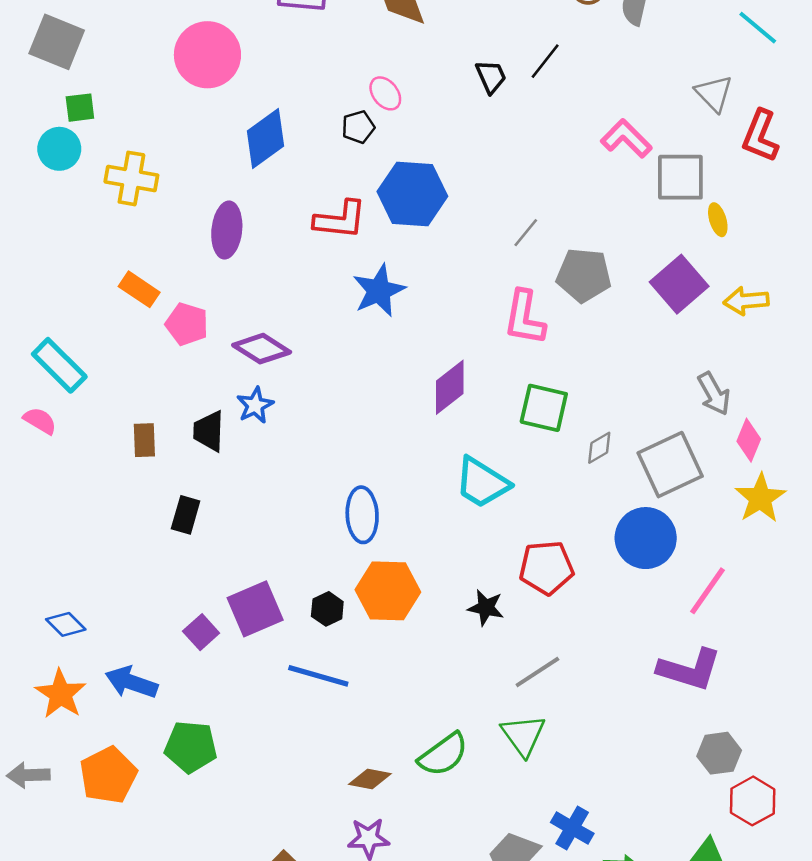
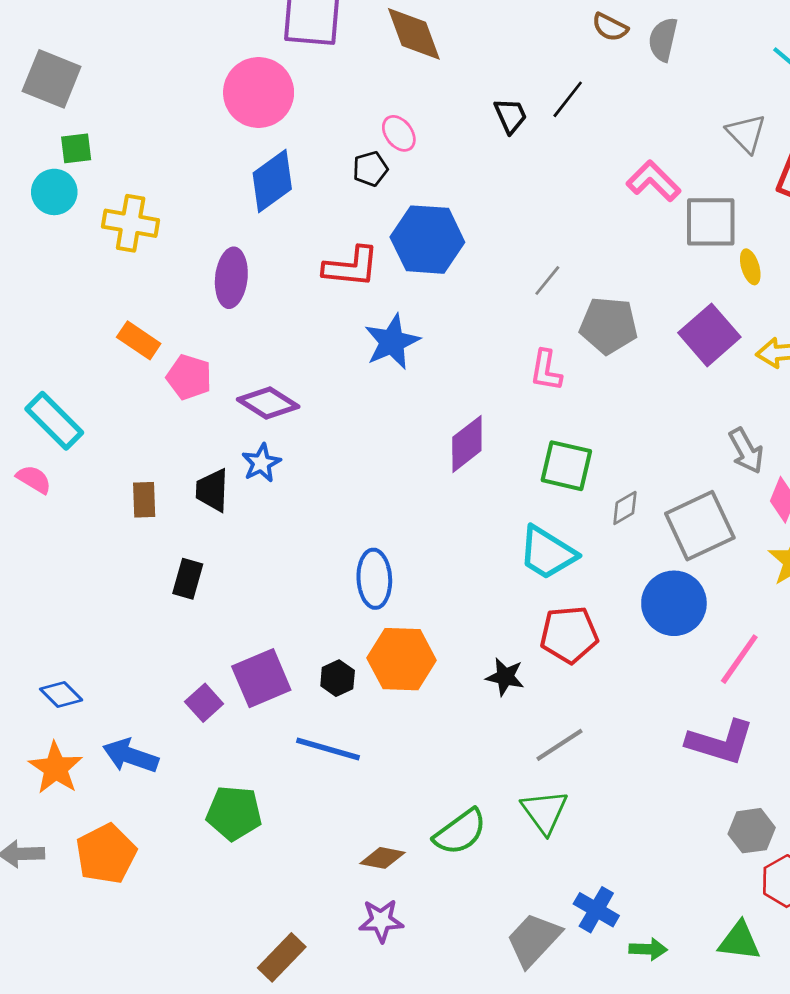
pink circle: (207, 55) -> (259, 93), moved
pink L-shape: (524, 318) -> (546, 370), size x0.7
cyan trapezoid: (482, 483) -> (547, 553), moved
green pentagon: (191, 747) -> (234, 813), moved

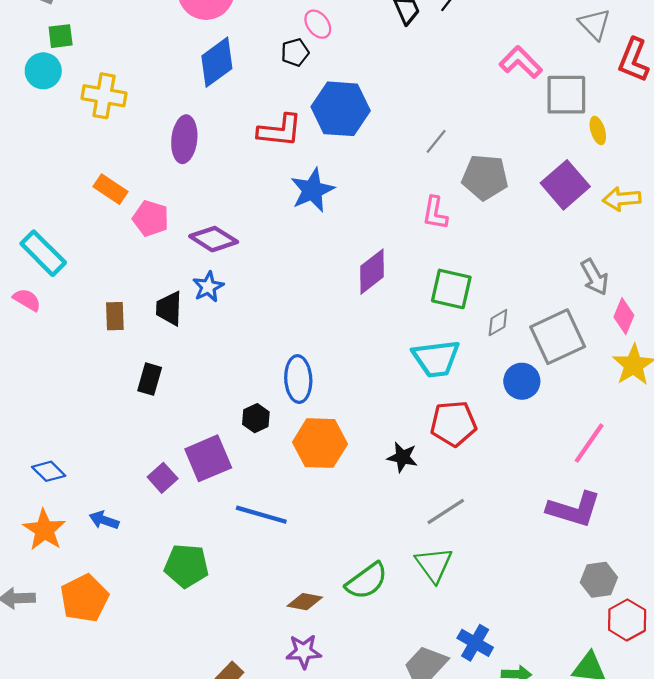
cyan trapezoid: (547, 553) -> (436, 358), turned -39
blue circle: (674, 603) -> (522, 381), moved, size x0.7
black hexagon: (338, 678) -> (256, 418), moved
blue arrow: (131, 756) -> (104, 520), size x0.7

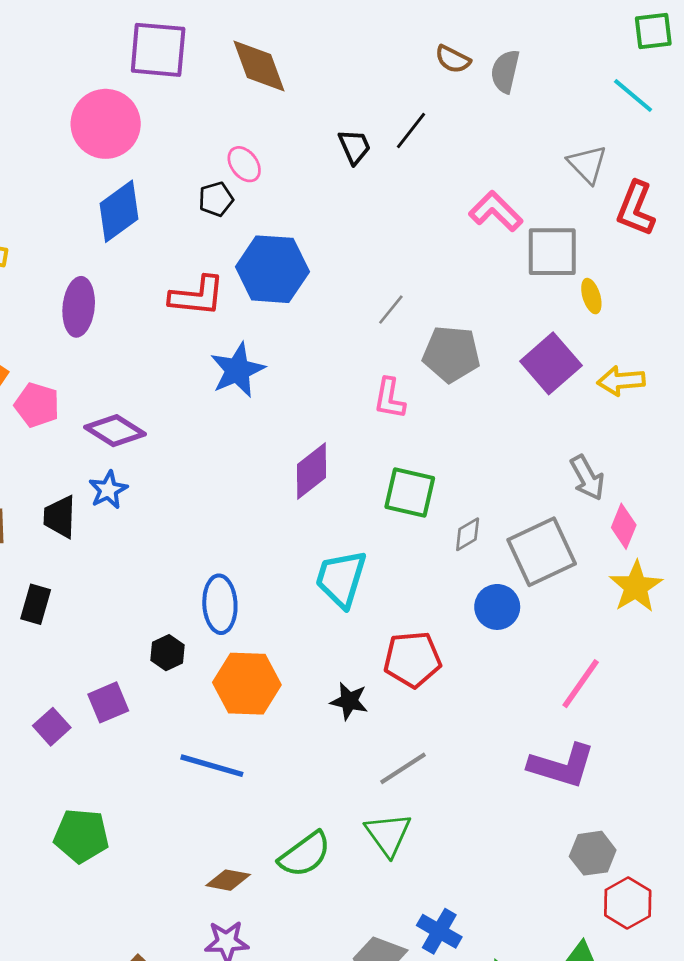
cyan trapezoid: (436, 358) -> (341, 579), moved, turned 114
purple square: (208, 458) -> (108, 702), size x0.7
blue line: (261, 515) -> (212, 766), moved

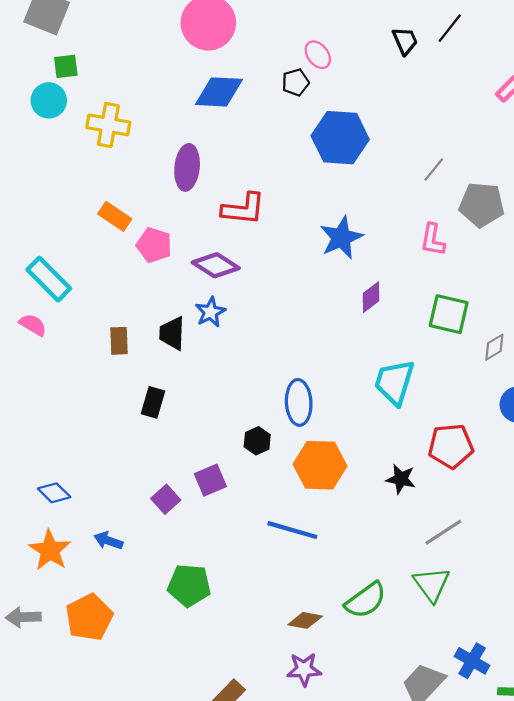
blue diamond: (119, 211) -> (219, 92), turned 39
red L-shape: (197, 296) -> (243, 209), moved
blue star: (237, 370) -> (341, 238), moved
purple diamond: (311, 471) -> (371, 297), size x0.7

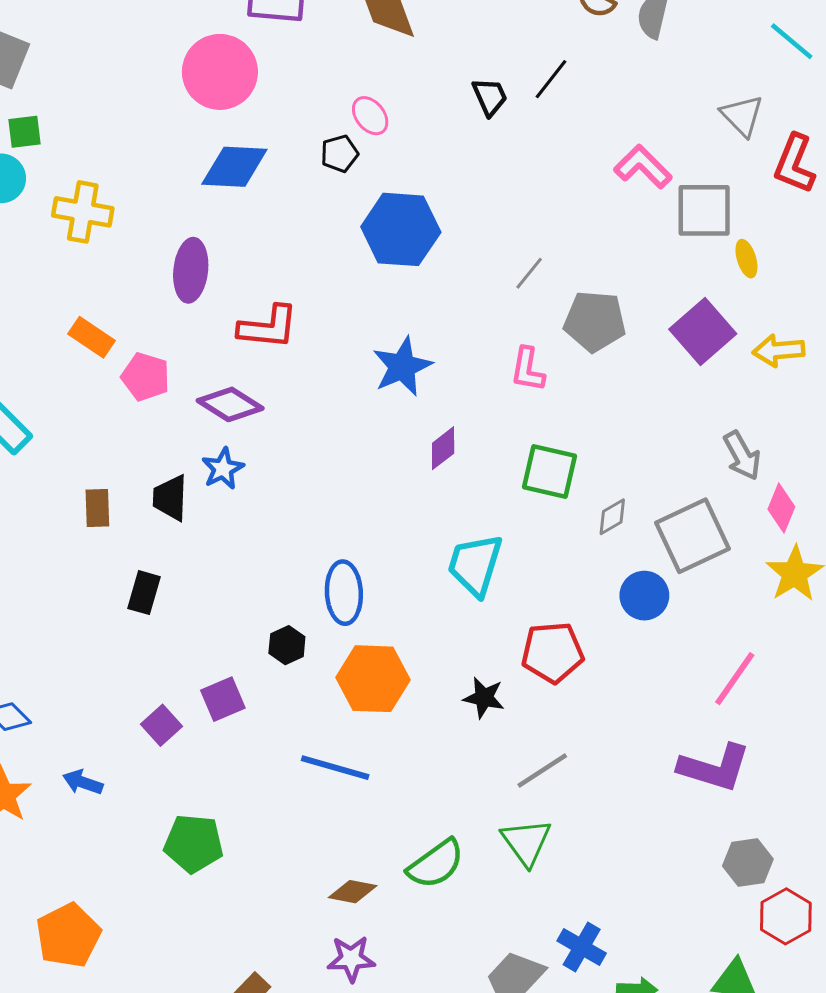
orange pentagon: (89, 617) -> (68, 935), moved

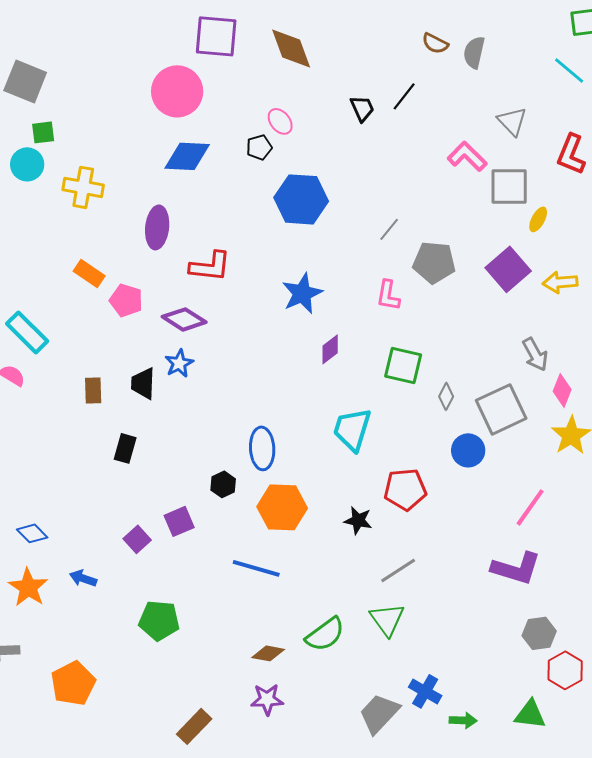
gray triangle: (742, 116) -> (512, 121), moved
yellow ellipse: (746, 259) -> (538, 219), turned 45
gray diamond: (612, 517) -> (446, 396), turned -32

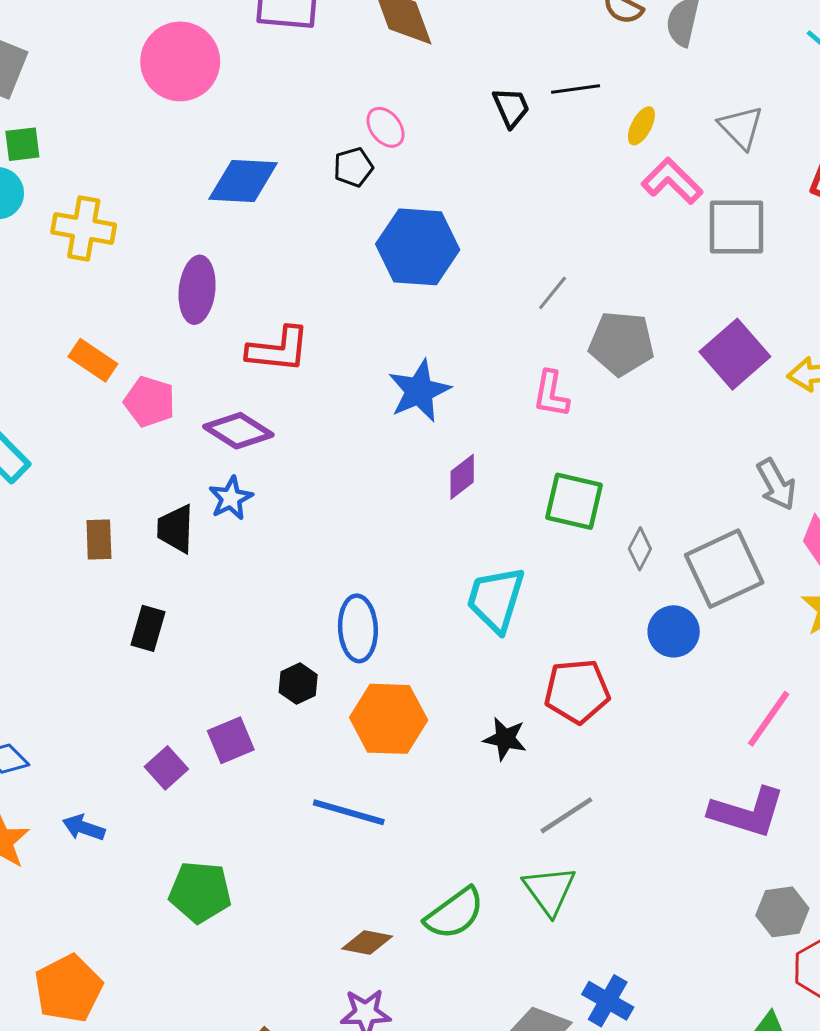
pink circle: (177, 91) -> (180, 61), moved
black line: (404, 96) -> (576, 89), turned 44
yellow ellipse: (538, 219) -> (641, 126), moved

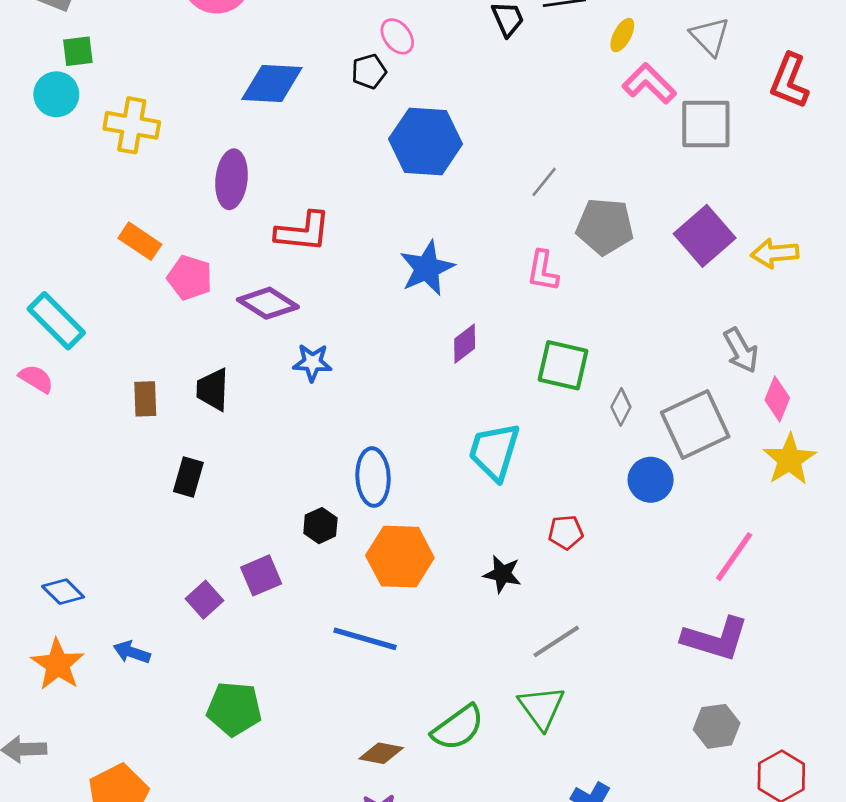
blue star: (231, 498) -> (312, 362), moved, turned 30
red pentagon: (577, 691) -> (566, 532), size x0.6
gray hexagon: (782, 912) -> (717, 726), moved

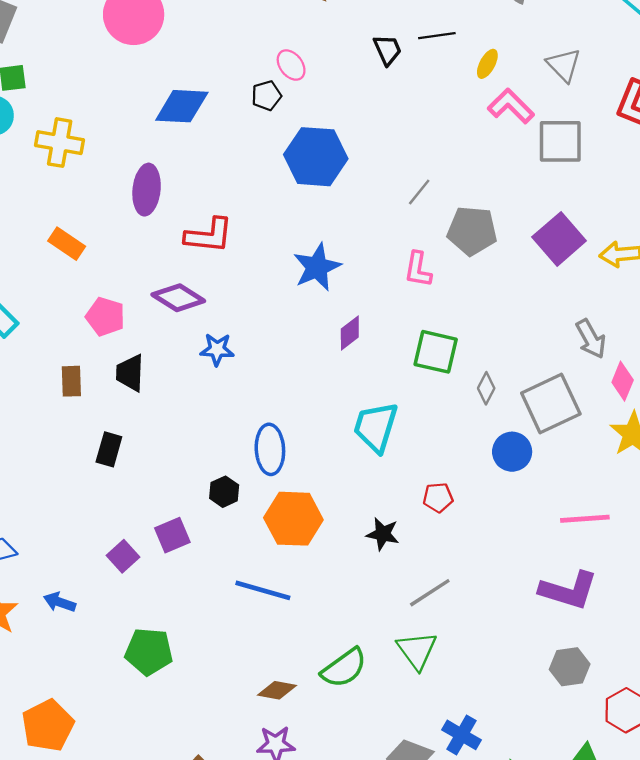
pink pentagon: (190, 278) -> (105, 317), moved
pink line: (734, 557) -> (585, 519), turned 51

